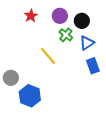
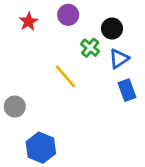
red star: (31, 16) -> (28, 22), moved
purple circle: (60, 16) -> (68, 15), moved
blue hexagon: (30, 96) -> (41, 148), moved

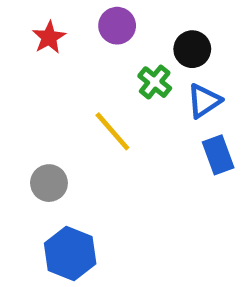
gray circle: (15, 107) -> (49, 183), moved

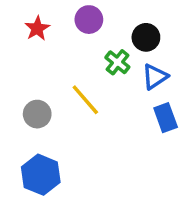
gray circle: (49, 183) -> (37, 114), moved
blue hexagon: (70, 253) -> (41, 175), moved

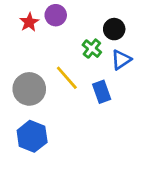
purple circle: (89, 20) -> (56, 15), moved
gray circle: (37, 114) -> (29, 89), size x1.5
blue rectangle: (166, 118) -> (102, 92), moved

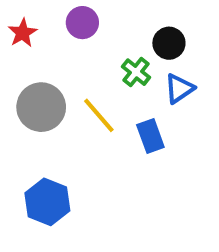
red star: (29, 22) -> (23, 33), moved
gray circle: (29, 89) -> (41, 107), moved

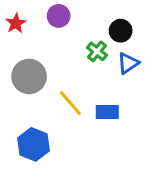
yellow line: (99, 115) -> (70, 103), moved
blue rectangle: (150, 136) -> (107, 112), moved, turned -70

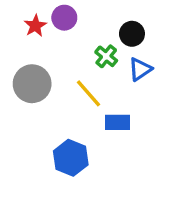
red star: (16, 23) -> (35, 26), moved
yellow line: (70, 103) -> (88, 93), moved
blue hexagon: (33, 144) -> (71, 158), moved

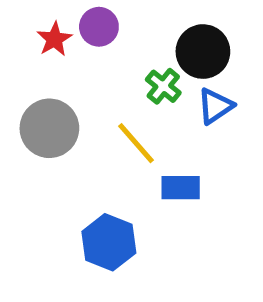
black circle: (132, 34) -> (203, 52), size x1.4

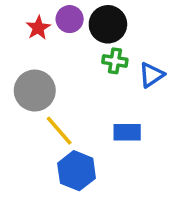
black circle: (203, 52) -> (108, 24), moved
green cross: (163, 86) -> (115, 61), turned -30
yellow line: (136, 143) -> (59, 131), moved

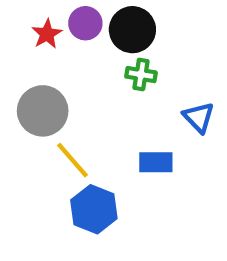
blue triangle: (151, 75) -> (199, 117), moved, turned -40

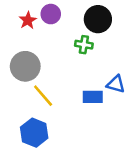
black circle: (132, 30) -> (98, 19), moved
blue triangle: (199, 117) -> (116, 84), moved, turned -30
blue hexagon: (94, 209) -> (34, 133), moved

